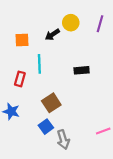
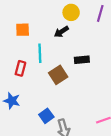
black arrow: (52, 35) -> (61, 32), moved
brown square: (51, 103) -> (58, 75), moved

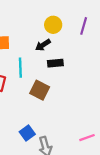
black rectangle: (82, 60) -> (55, 63), moved
brown square: (58, 75) -> (40, 90), turned -30

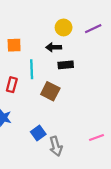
purple line: (84, 26) -> (93, 29), turned 49
black arrow: (43, 45) -> (54, 47), turned 32

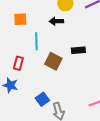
black rectangle: (66, 65) -> (78, 50), moved
red rectangle: (12, 85) -> (18, 63), moved

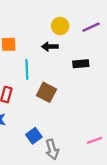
black rectangle: (78, 50) -> (81, 64), moved

